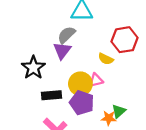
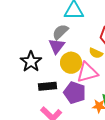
pink triangle: (96, 80) -> (87, 72), size x1.6
yellow circle: (80, 84) -> (71, 63), moved

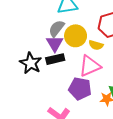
yellow circle: (71, 63) -> (76, 36), moved
black rectangle: (48, 86) -> (55, 59), moved

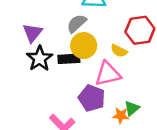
yellow circle: (76, 36) -> (84, 46), moved
purple triangle: (55, 43) -> (33, 33), moved

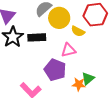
yellow circle: (84, 46) -> (59, 18), moved
pink triangle: (108, 74) -> (69, 50), size x0.7

